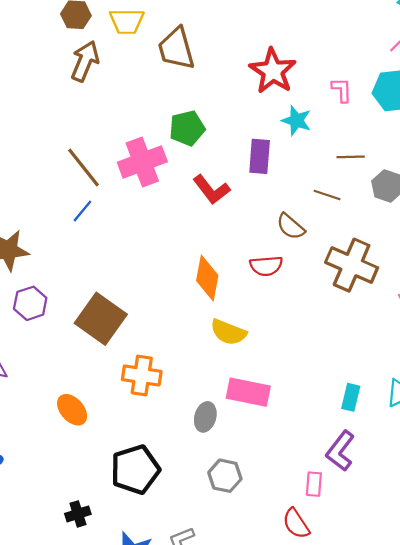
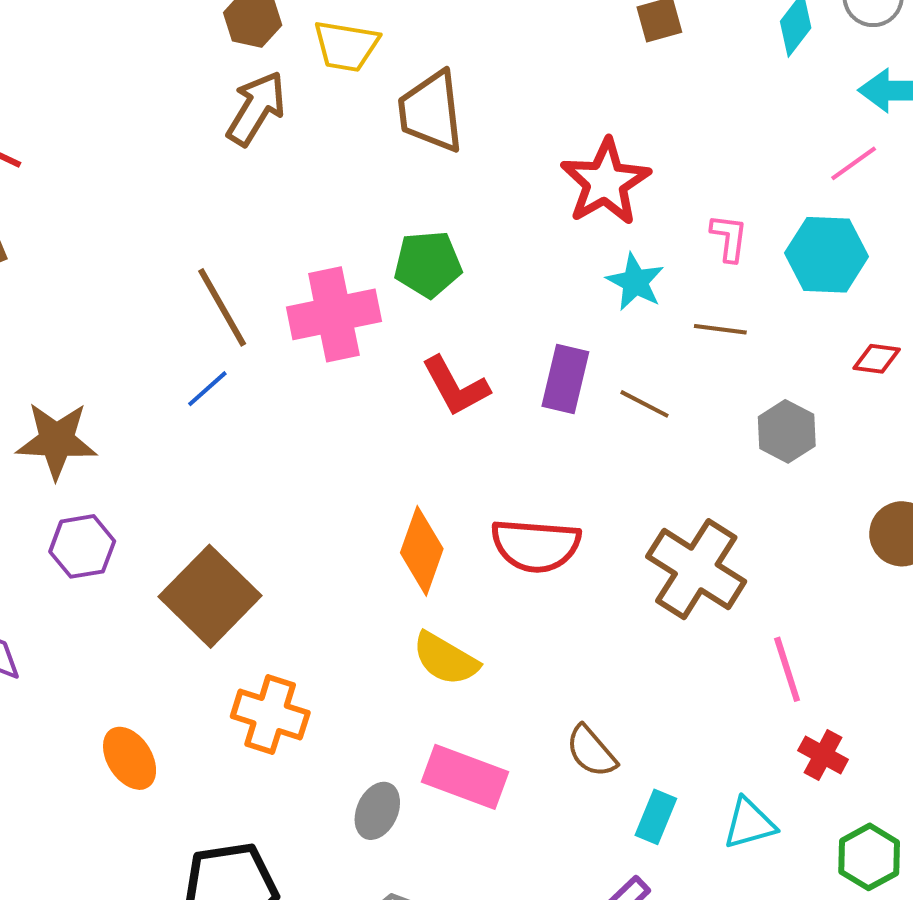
purple rectangle: (260, 156) -> (565, 379), moved
brown line: (351, 157) -> (720, 329), moved
brown line: (327, 195) -> (645, 404), moved
brown semicircle: (291, 226) -> (591, 751), moved
red semicircle: (266, 266) -> (536, 546), size x1.4

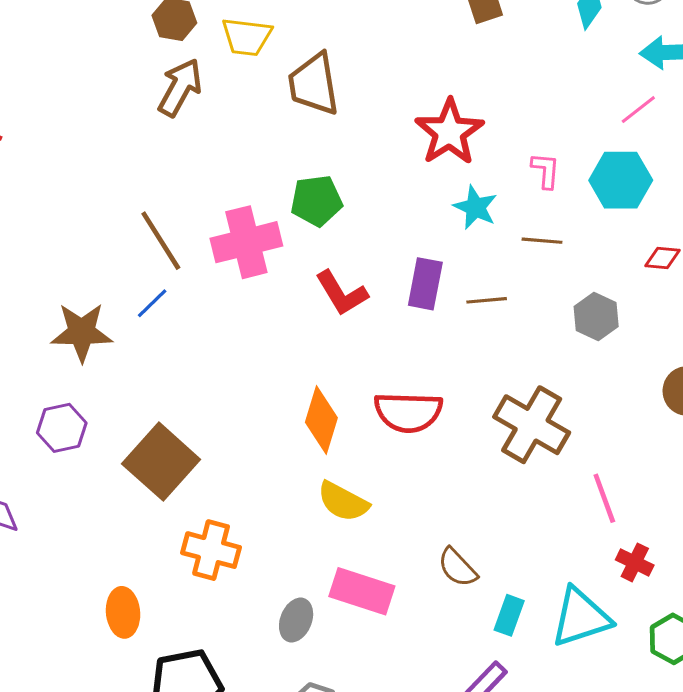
brown line: (645, 404) -> (487, 300), turned -30
brown star: (57, 441) -> (82, 332), moved
orange ellipse: (130, 758) -> (123, 612), moved, turned 30
cyan triangle: (749, 824) -> (581, 617), size x1.5

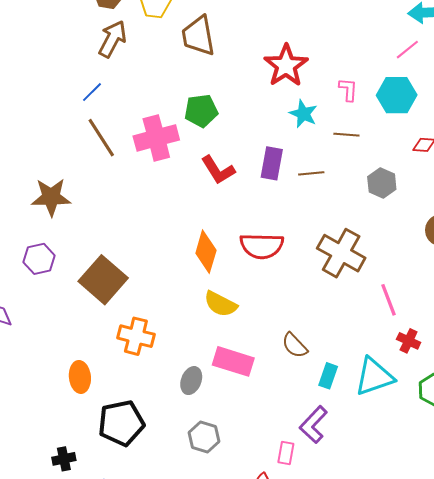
blue line: (152, 303) -> (92, 92), moved

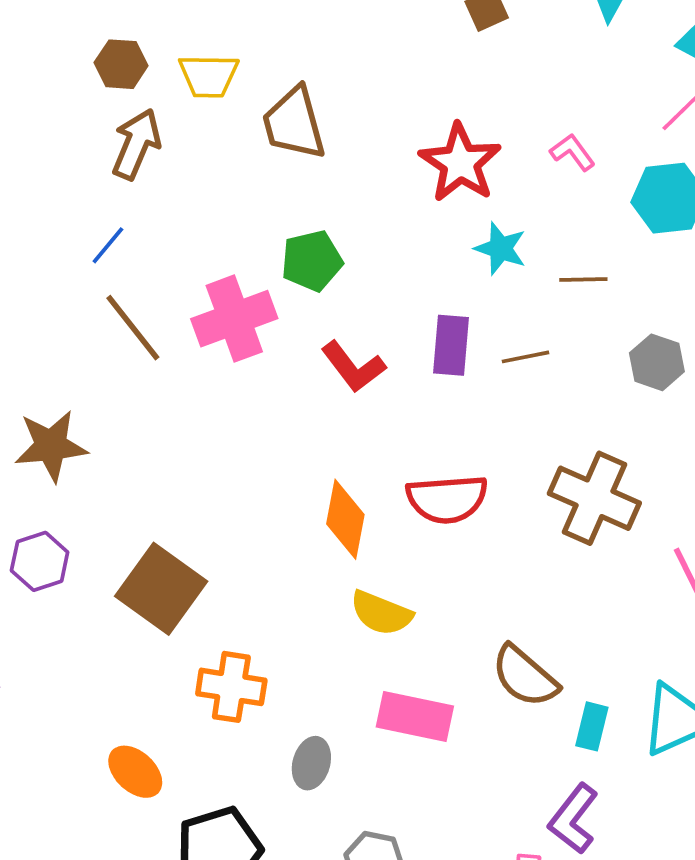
pink L-shape: (348, 90) -> (573, 152), moved, turned -35
brown semicircle: (295, 345) -> (525, 676), size x1.4
orange ellipse: (80, 377) -> (135, 772), turned -36
gray ellipse: (191, 381) -> (311, 763), moved

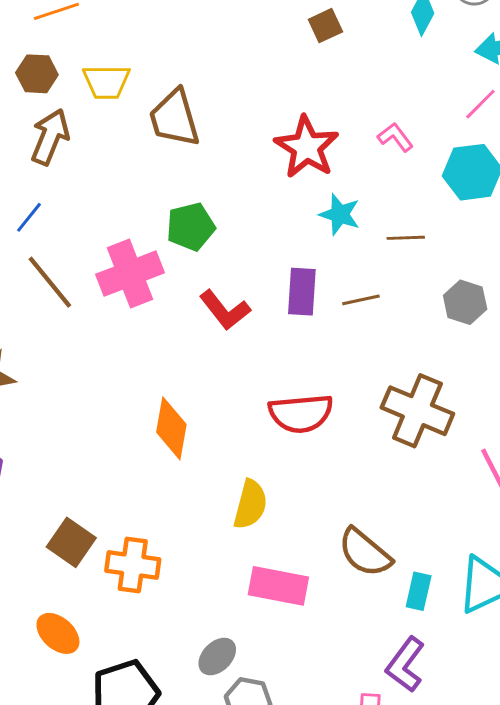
orange diamond: (345, 519) -> (171, 428), moved
brown square: (161, 589) -> (71, 542), moved, size x0.7
yellow semicircle: (381, 613) -> (250, 504), turned -96
gray ellipse: (311, 763) -> (217, 657), moved, turned 30

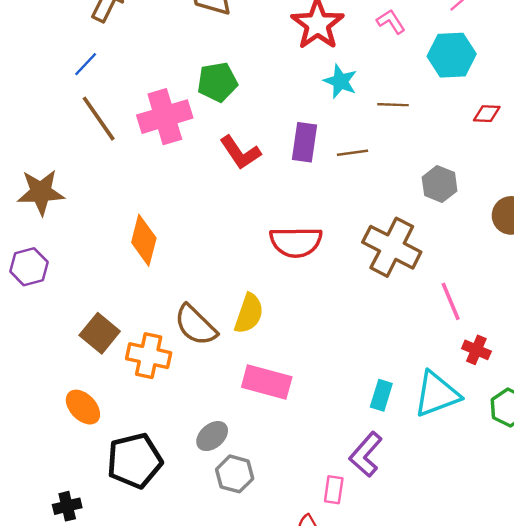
gray hexagon: (465, 302) -> (440, 184), moved
orange diamond: (171, 428) -> (144, 240), moved
brown semicircle: (365, 553) -> (196, 325), moved

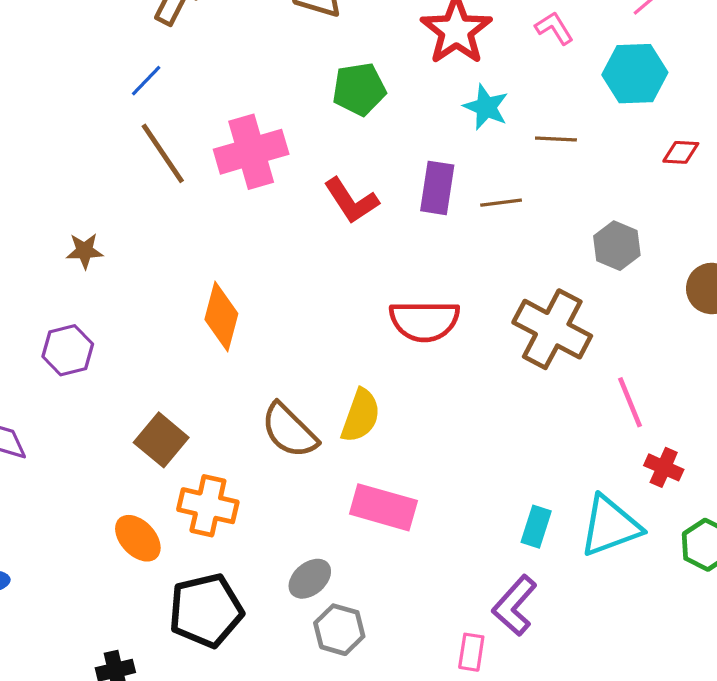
green pentagon: (217, 82) -> (359, 89), moved
brown star: (41, 192) -> (85, 251), size x0.6
orange cross: (149, 356) -> (208, 506), moved

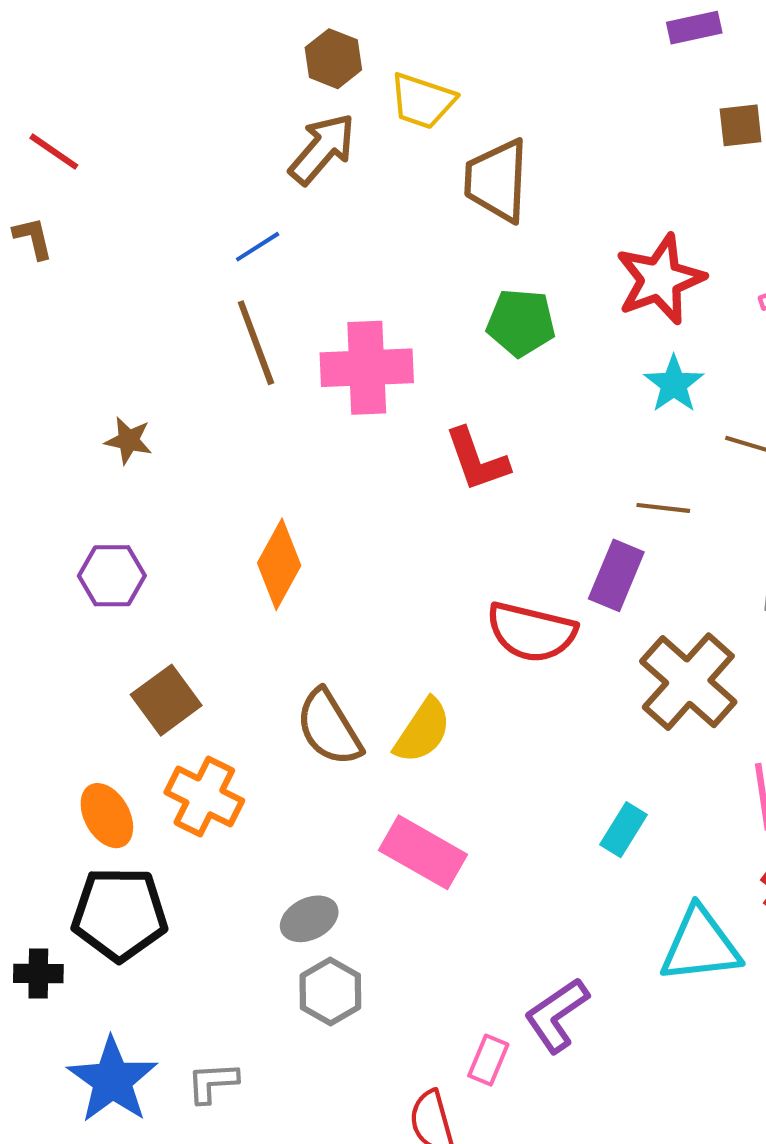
purple rectangle: (437, 188) -> (616, 575), moved
purple hexagon: (68, 350) -> (112, 576), moved
cyan rectangle: (536, 527) -> (623, 830), moved
black pentagon: (206, 610) -> (120, 914), moved

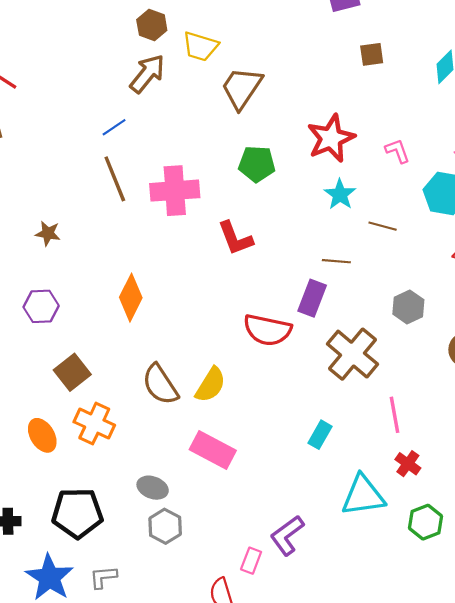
brown trapezoid: (497, 180) -> (242, 88), turned 33
black pentagon: (120, 914) -> (77, 513), moved
gray ellipse: (309, 919) -> (153, 488), turned 48

